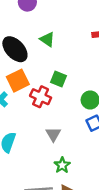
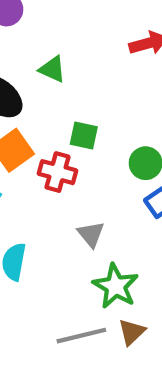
green star: (62, 165) -> (116, 286), size x1.5

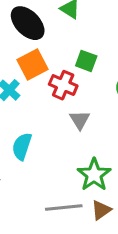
gray triangle: (91, 234) -> (80, 120), moved

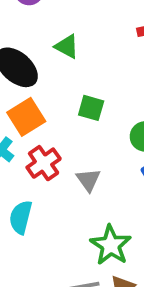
red cross: (63, 85) -> (44, 163), moved, turned 36

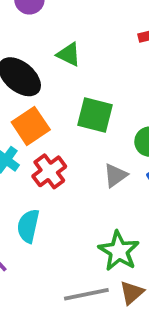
green square: (91, 108) -> (95, 115), size x1.4
gray triangle: (88, 180) -> (115, 175), moved, turned 32

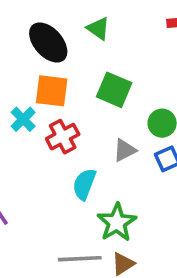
orange square: (31, 126) -> (52, 91), turned 32
cyan semicircle: (28, 226) -> (84, 184), moved

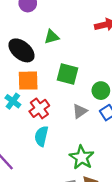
green triangle: (98, 28) -> (52, 37), turned -42
cyan semicircle: (84, 184) -> (41, 136), moved

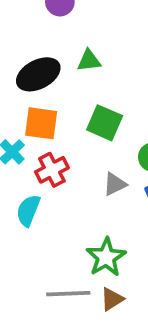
black ellipse: (21, 50) -> (38, 74), turned -76
cyan semicircle: (41, 136) -> (28, 210), moved

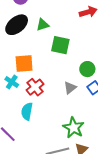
black ellipse: (38, 74) -> (17, 25), moved
green square: (105, 123) -> (60, 45), moved

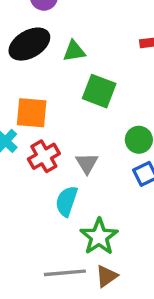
gray triangle: (70, 88) -> (87, 163), moved, turned -32
cyan semicircle: (27, 111) -> (67, 201), moved

